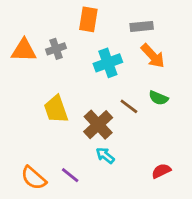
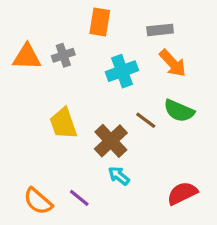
green semicircle: (158, 98) -> (179, 111), size x1.4
red semicircle: (161, 171) -> (182, 193), size x1.4

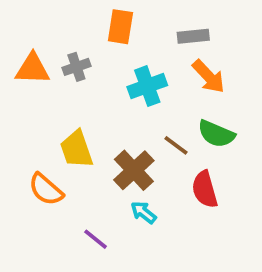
red semicircle: (182, 193) -> (205, 189), moved, turned -80
orange semicircle: (38, 201) -> (46, 189), moved

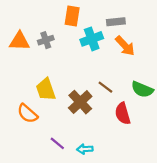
cyan cross: (147, 86) -> (92, 39), moved
green semicircle: (216, 134) -> (142, 89), moved
cyan arrow: (143, 212) -> (85, 149), moved, turned -42

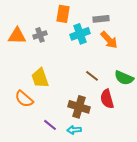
brown cross: (80, 102) -> (79, 107), moved, turned -30

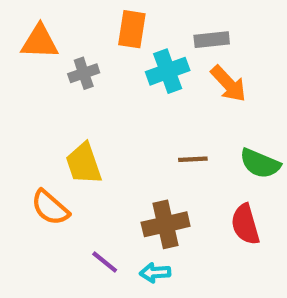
orange triangle: (17, 36) -> (40, 42), moved
brown line: (92, 76) -> (193, 159), turned -40
red semicircle: (107, 99) -> (245, 224), moved
brown cross: (79, 107) -> (166, 224), turned -30

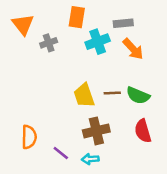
orange triangle: (40, 42) -> (23, 24), turned 50
yellow trapezoid: (84, 163) -> (84, 95), moved
green semicircle: (260, 163) -> (138, 95), moved
orange semicircle: (50, 208) -> (29, 137), moved, turned -130

